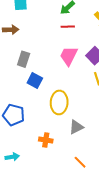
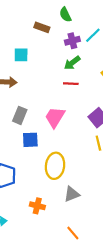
pink trapezoid: (69, 56) -> (55, 117), moved
blue square: (35, 81) -> (30, 140), turned -35

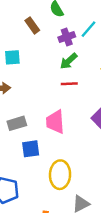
brown rectangle: (42, 27) -> (32, 25), turned 40
gray rectangle: (20, 115) -> (17, 123), turned 56
pink trapezoid: (55, 117) -> (55, 122), turned -30

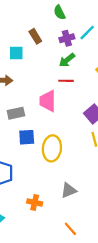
brown rectangle: (32, 25) -> (35, 36), moved
pink trapezoid: (55, 122) -> (48, 101), moved
yellow ellipse: (60, 175) -> (52, 148), moved

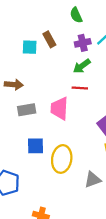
cyan square: (16, 53) -> (30, 47), moved
gray rectangle: (16, 113) -> (27, 110), moved
gray triangle: (69, 190) -> (93, 180), moved

